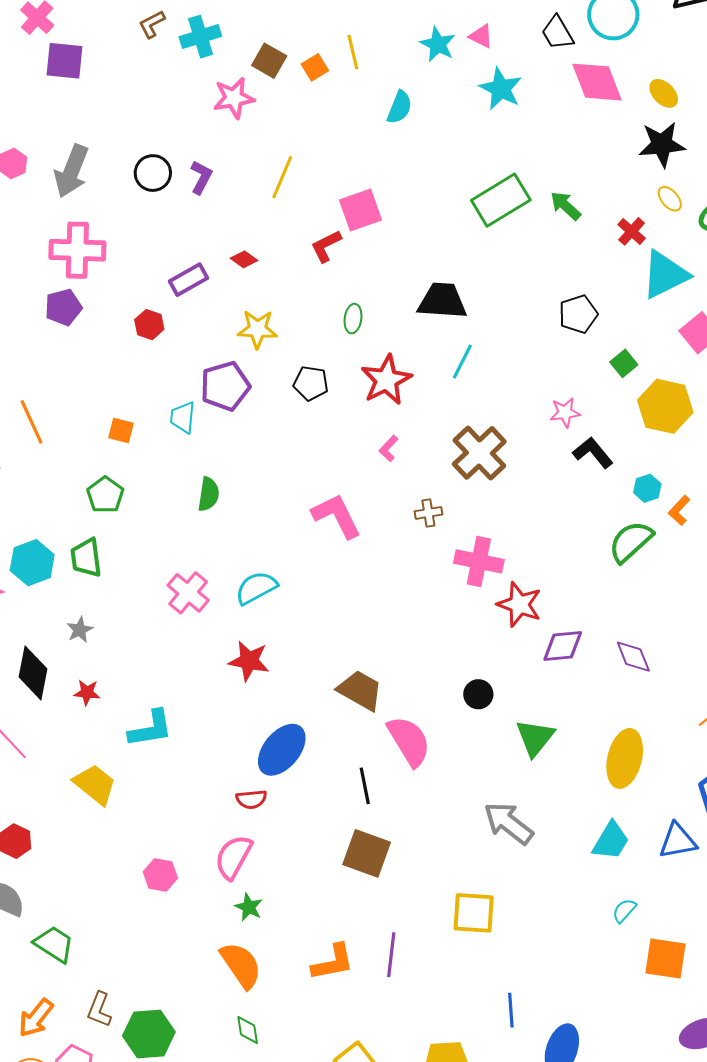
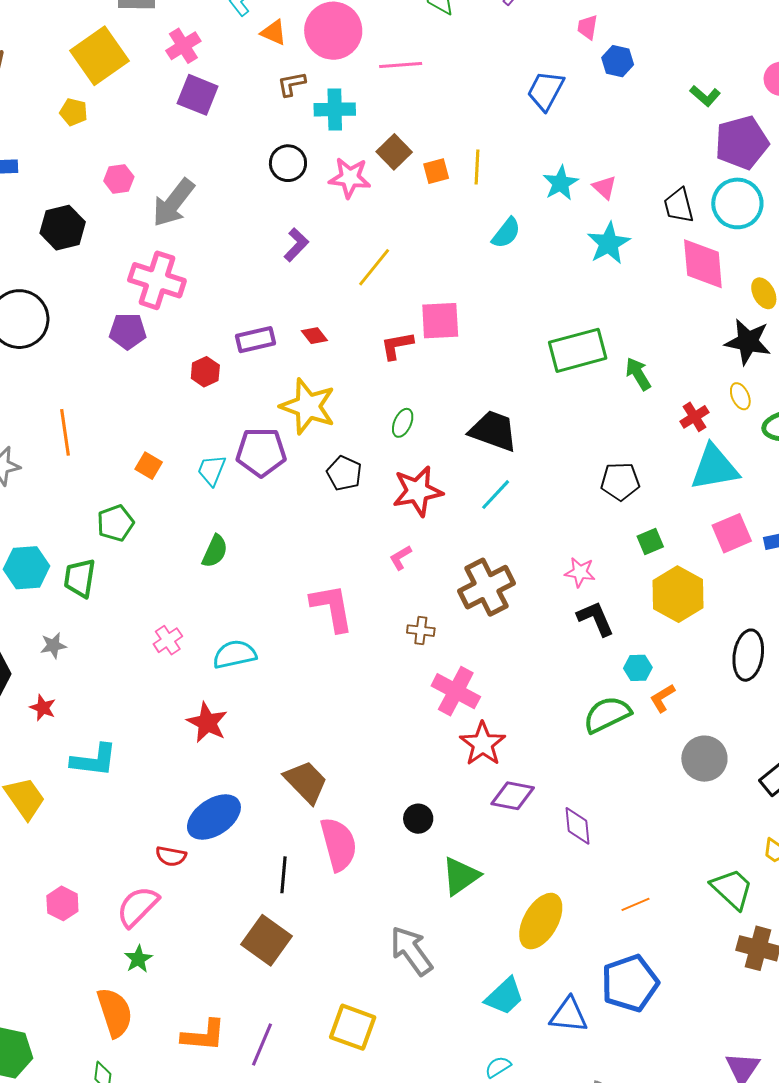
black circle: (153, 173) -> (288, 163), moved
yellow star: (257, 329) -> (308, 406), size x1.4
pink cross: (188, 593) -> (168, 640), size x0.7

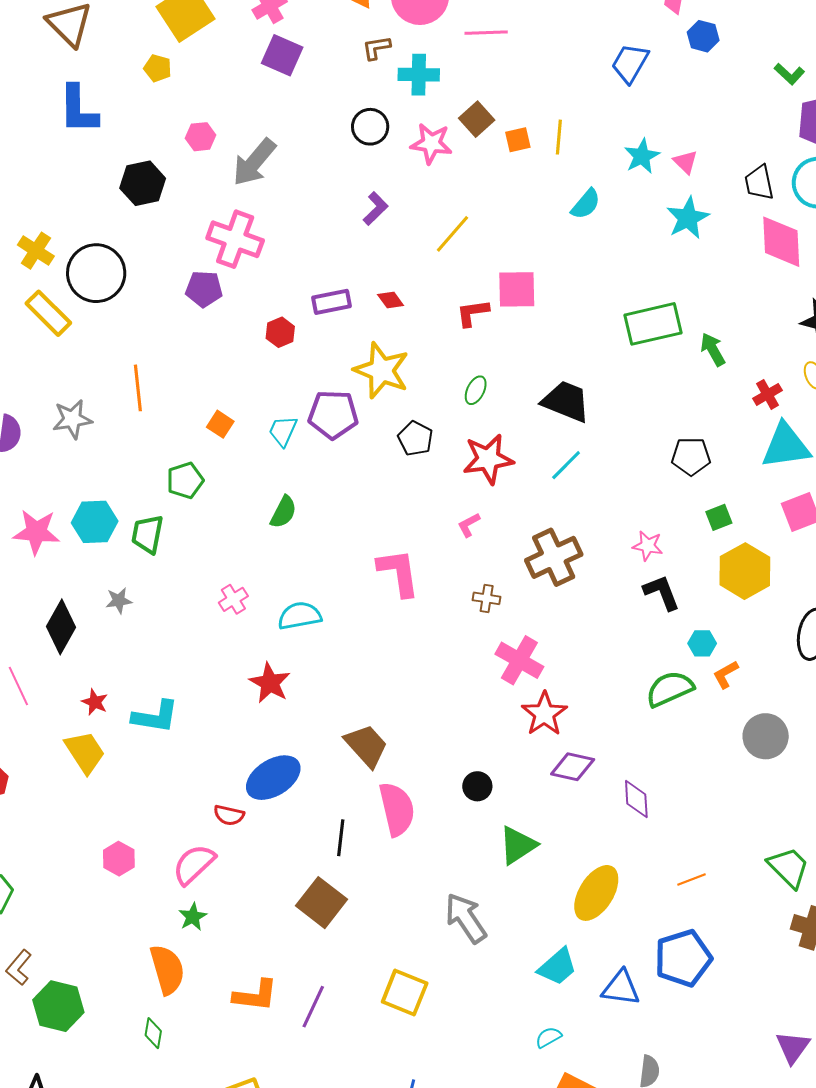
red star: (43, 708) -> (95, 702), moved

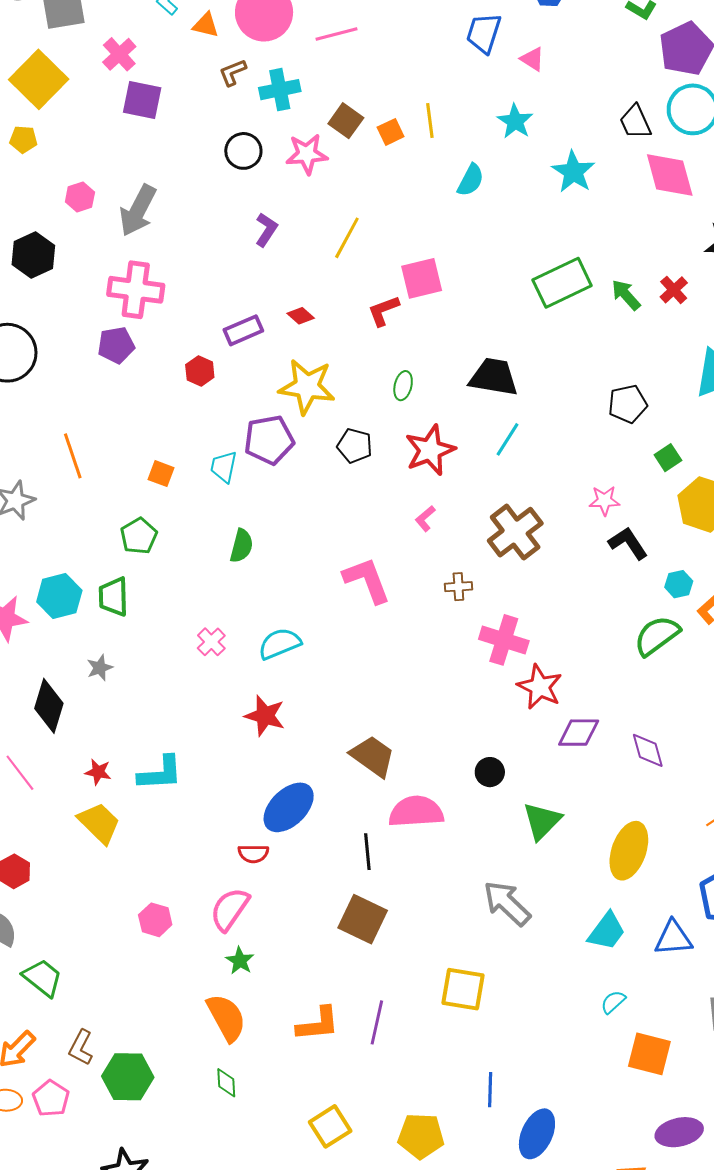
pink triangle: (685, 162) -> (532, 59), moved
red cross: (767, 394) -> (674, 290), moved
pink semicircle: (397, 809) -> (416, 812), turned -68

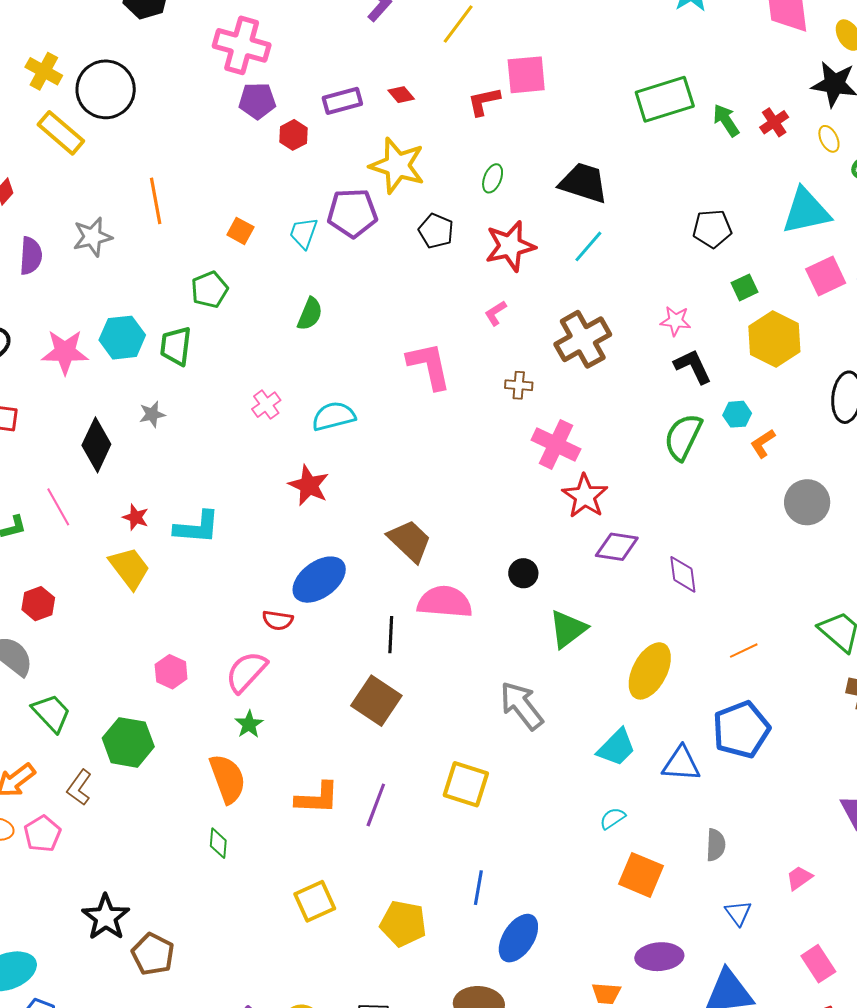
purple pentagon: (116, 345) -> (257, 101), moved
green semicircle: (657, 636) -> (683, 437), moved, turned -36
green hexagon: (128, 1077) -> (128, 742), moved

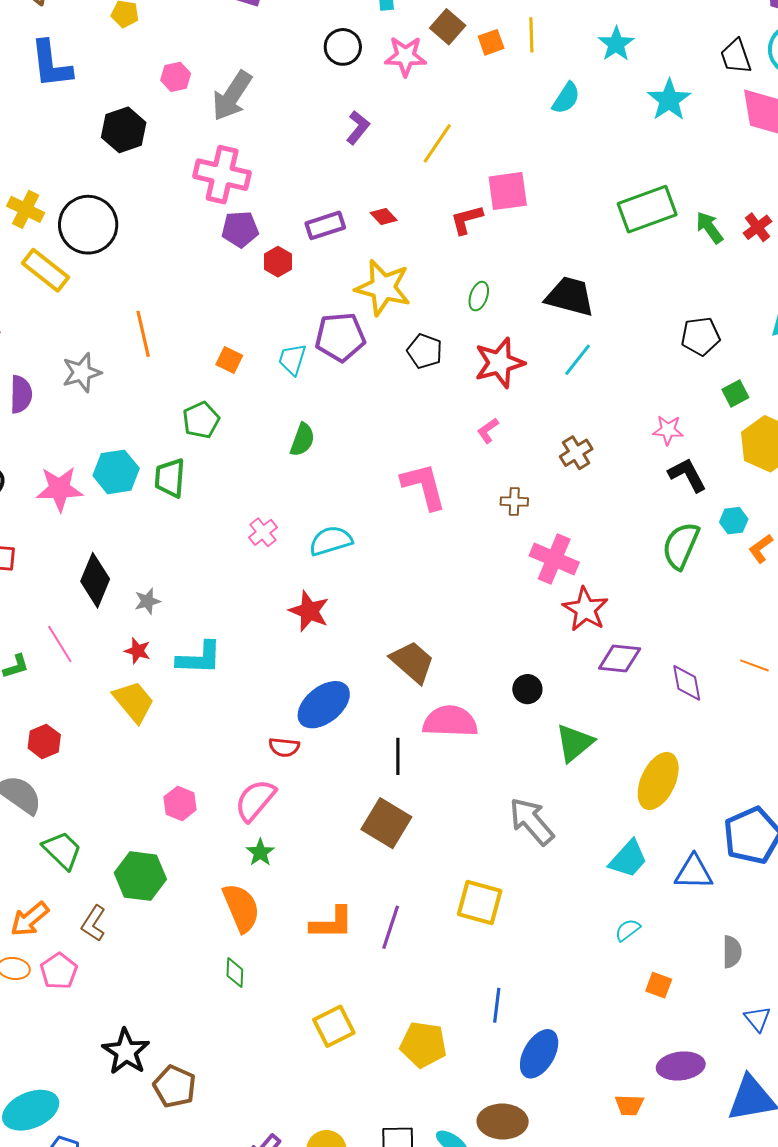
brown cross: (583, 339) -> (576, 453), size x0.6
gray star: (152, 414) -> (147, 601), moved
orange line: (744, 651) -> (754, 665), moved, turned 48
orange square: (641, 875) -> (659, 985), size x0.6

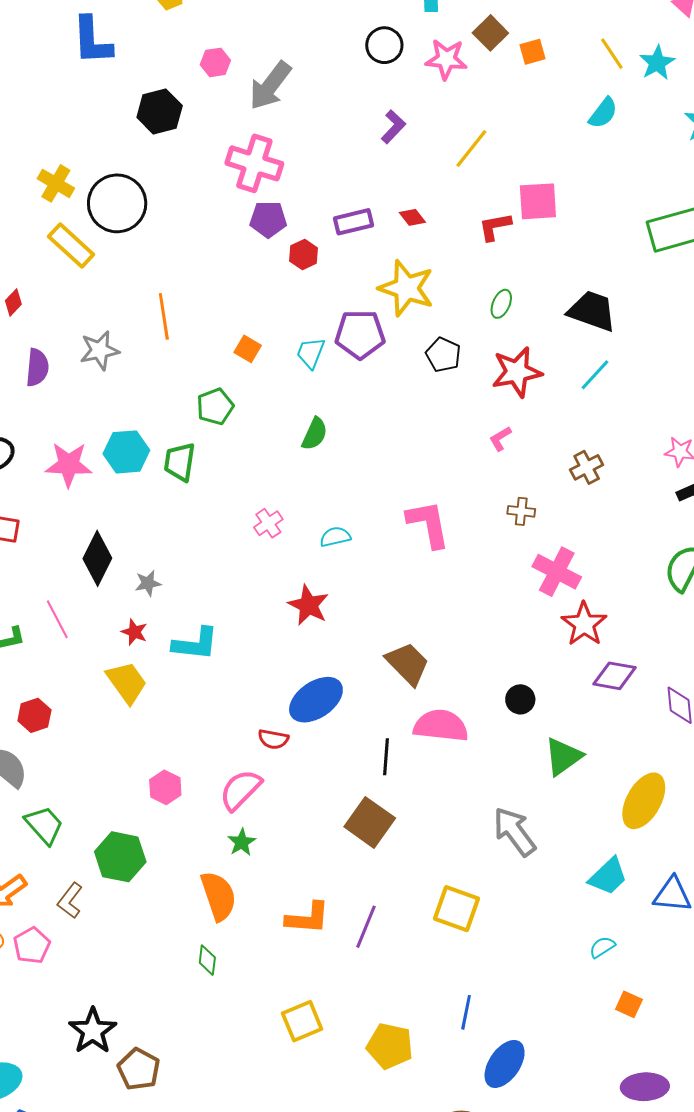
yellow line: (531, 35) -> (612, 54), moved, turned -36
pink L-shape: (424, 486) -> (428, 524), moved
cyan semicircle: (331, 541) -> (335, 537), size x0.7

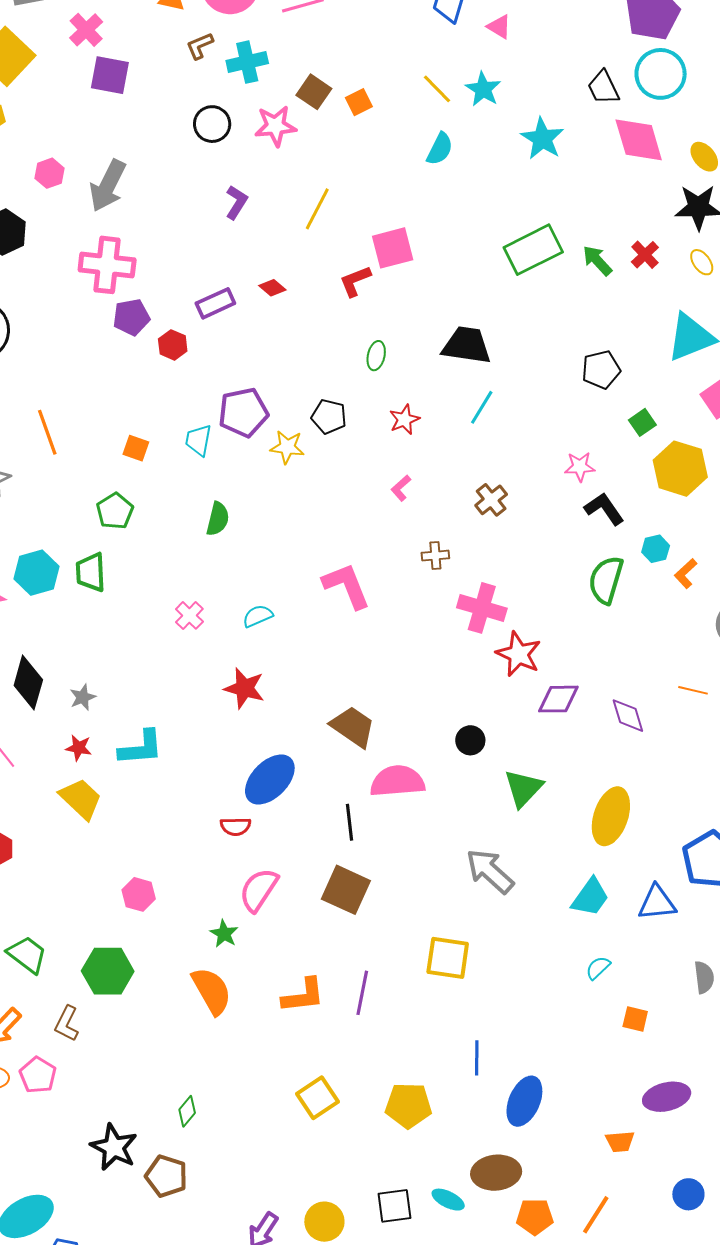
yellow star: (406, 288) -> (287, 447), moved, size x0.6
red star: (517, 372) -> (404, 420), size x0.6
pink semicircle: (240, 790) -> (259, 890), moved
green diamond: (207, 960) -> (187, 1111), moved, turned 44

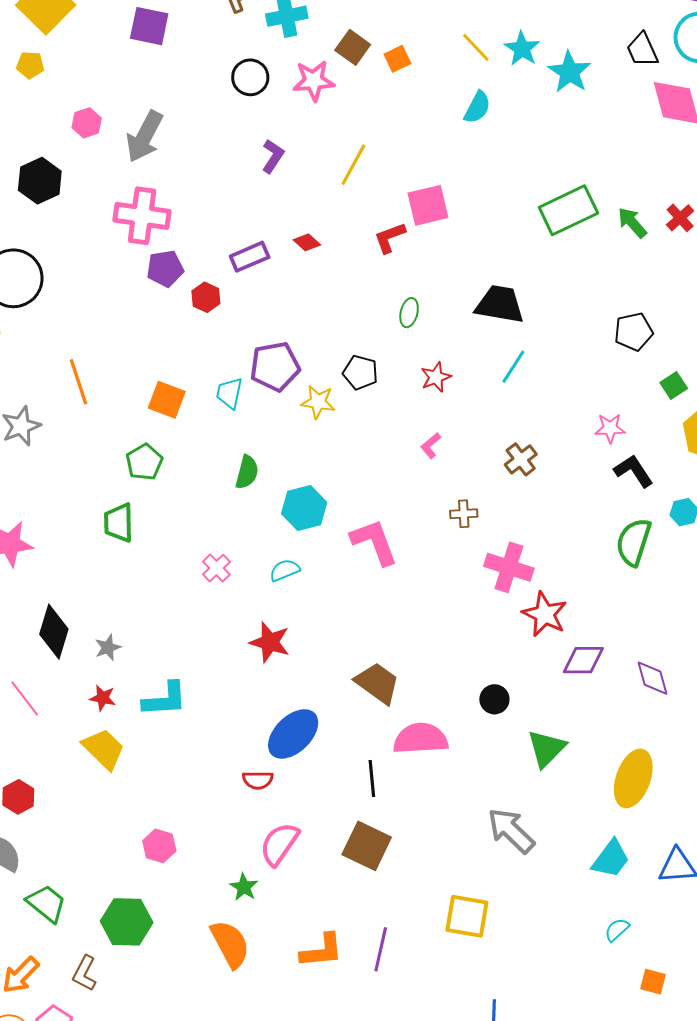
cyan star: (542, 139) -> (569, 72), moved
orange square: (136, 448) -> (167, 400), size x1.4
cyan hexagon: (36, 573) -> (304, 508), moved

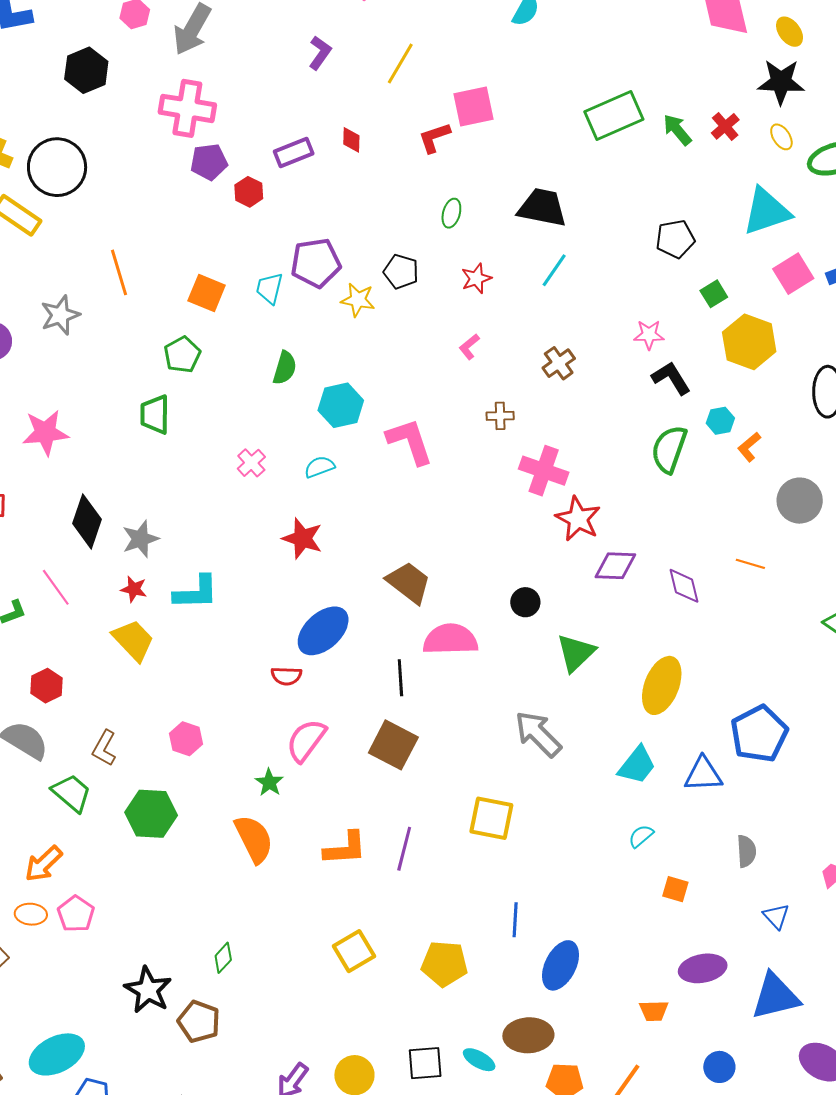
red diamond: (307, 242) -> (351, 140), turned 48
gray star: (108, 647) -> (140, 539), size x1.4
brown L-shape: (85, 973) -> (104, 748), moved

